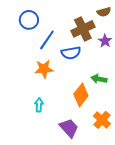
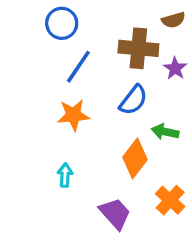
blue circle: (29, 20) -> (62, 23), moved
brown cross: (83, 29) -> (138, 48), turned 30
blue semicircle: (71, 53) -> (133, 100), moved, turned -42

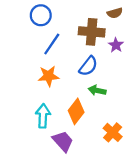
green arrow: (165, 132) -> (97, 90), moved
orange diamond: (135, 158) -> (76, 111), moved
cyan arrow: (65, 175) -> (43, 116), size x1.5
purple trapezoid: (115, 213) -> (63, 141), moved

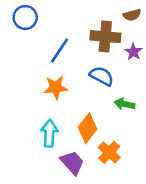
blue circle: (41, 15) -> (25, 17), moved
blue semicircle: (88, 66) -> (102, 76), turned -100
green arrow: (97, 90) -> (124, 104), moved
orange cross: (113, 132) -> (109, 152), moved

